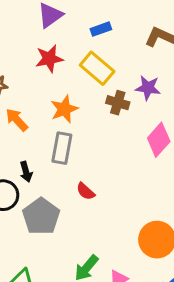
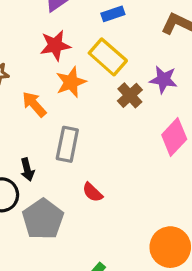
brown cross: (118, 103) -> (130, 95), turned 30
orange star: (64, 109) -> (71, 82), moved
orange arrow: (17, 120) -> (34, 104), moved

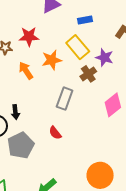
red star: (55, 45) -> (29, 37), moved
purple star: (163, 80) -> (104, 58), moved
gray rectangle: (67, 144) -> (65, 99), moved

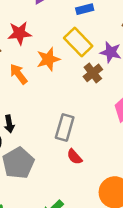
gray rectangle: (65, 99) -> (65, 127), moved
red semicircle: (55, 133) -> (74, 157), moved

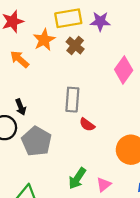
yellow rectangle: (78, 42) -> (68, 18), turned -44
brown cross: (93, 73) -> (75, 45), moved

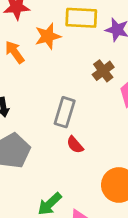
brown cross: (75, 45) -> (103, 71), moved

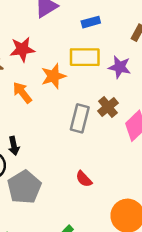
gray rectangle: (65, 112) -> (80, 118), moved

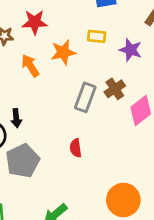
yellow rectangle: (85, 57) -> (97, 36), size x0.6
red semicircle: (84, 179) -> (76, 148), moved, turned 30

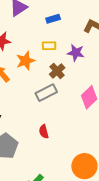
brown cross: (115, 89) -> (57, 71), moved
gray rectangle: (85, 97) -> (46, 93), turned 50

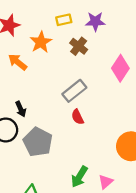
gray rectangle: (46, 93) -> (74, 91), moved

